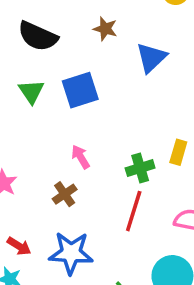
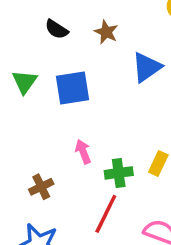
black semicircle: (38, 36) -> (57, 29), moved, size x0.6
pink arrow: (81, 157) -> (83, 152), moved

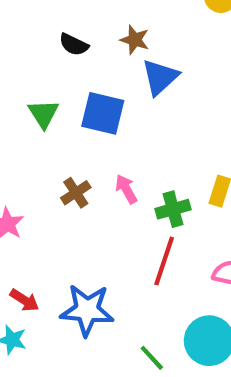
blue triangle: (147, 67) -> (160, 77), moved
blue square: (72, 88) -> (103, 113), turned 30
brown cross: (41, 187) -> (76, 193), moved

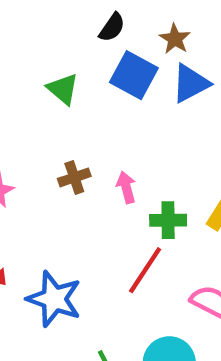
black semicircle: (74, 45) -> (112, 27), turned -96
blue square: (103, 113) -> (134, 75), moved
green triangle: (43, 114) -> (63, 89), turned -32

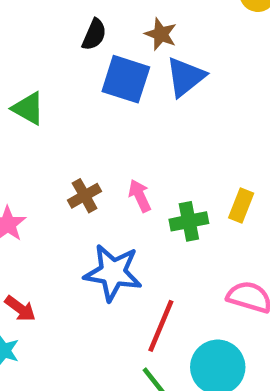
green triangle: (63, 89) -> (28, 108), moved
red line: (145, 270) -> (161, 326), moved
blue star: (54, 299) -> (113, 273), moved

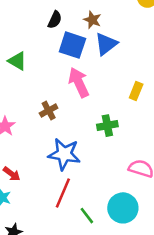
pink arrow: (140, 196) -> (79, 82), moved, size x1.6
yellow rectangle: (241, 205) -> (136, 91), moved
red line: (161, 326) -> (63, 193), moved

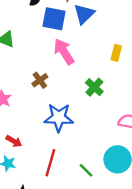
green cross: (107, 126) -> (94, 87), turned -30
red line: (63, 193) -> (50, 163), moved

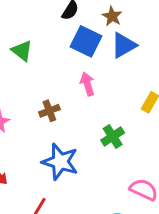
pink arrow: (64, 52) -> (87, 84), size x0.7

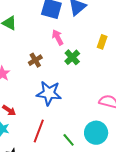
green cross: (113, 136) -> (72, 57), moved

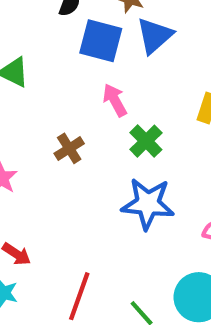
blue star: (49, 93) -> (148, 204), moved

